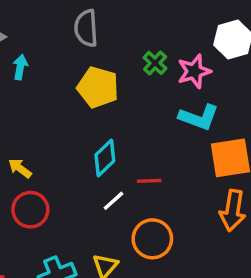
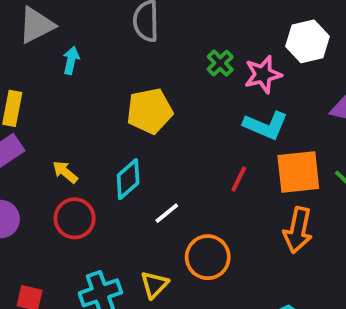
yellow pentagon: (98, 87) -> (150, 111), moved, turned -30
cyan diamond: (105, 158) -> (128, 179), moved
red line: (149, 181) -> (239, 179), moved, turned -65

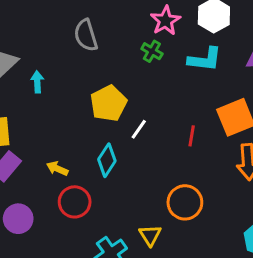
pink star: (263, 74) -> (166, 21), moved
cyan L-shape: (266, 125) -> (205, 59), moved
white line: (167, 213) -> (139, 129), moved

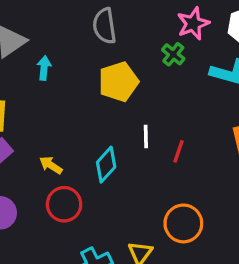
yellow pentagon: (108, 103) -> (118, 82), moved
white line: (139, 129) -> (146, 136), turned -45
red line: (192, 136) -> (179, 151), moved

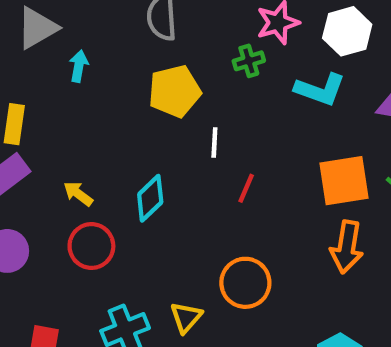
green cross: (173, 54) -> (249, 61), turned 30
white line: (146, 136) -> (214, 142), moved

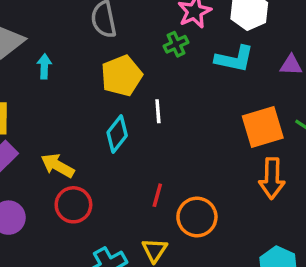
red line: (246, 188) -> (157, 195), moved
yellow arrow: (78, 194) -> (58, 166), size x1.4
cyan diamond: (150, 198) -> (117, 134), moved

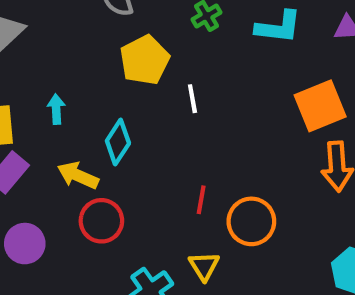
cyan arrow: (44, 66) -> (56, 109), moved
cyan diamond: (117, 134) -> (118, 142), moved

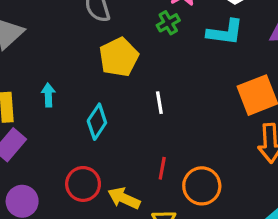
white line: (192, 99) -> (159, 103), moved
yellow arrow: (78, 175) -> (124, 198), moved

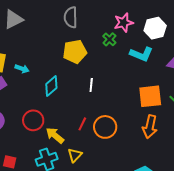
green cross: (168, 23) -> (109, 39), turned -32
cyan arrow: (48, 95) -> (22, 69), moved, turned 96
orange circle: (202, 186) -> (105, 127), moved

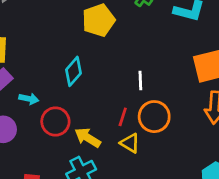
cyan arrow: (22, 69) -> (29, 99), moved
white line: (91, 85) -> (140, 80), moved
yellow triangle: (75, 155) -> (130, 143), moved, turned -35

